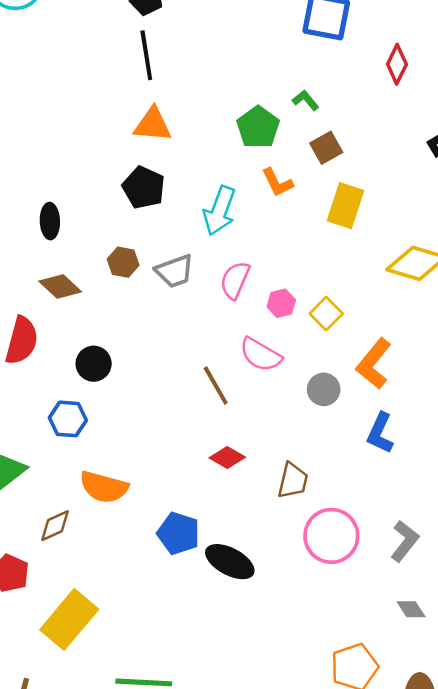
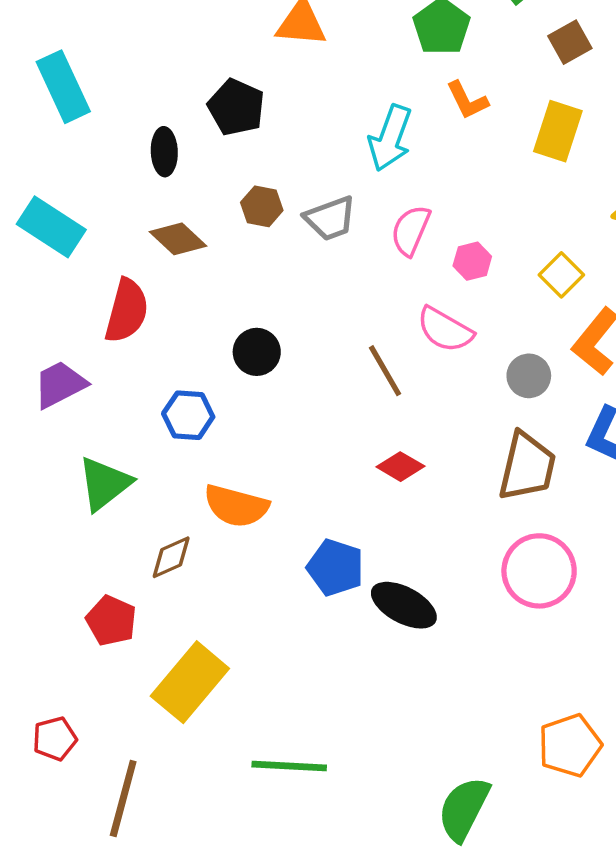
brown square: (326, 148) -> (570, 42), moved
black pentagon: (144, 188) -> (236, 107), moved
yellow square: (326, 314) -> (561, 275), moved
black circle: (94, 364) -> (257, 352), moved
brown trapezoid: (293, 481) -> (527, 467), moved, size x1.4

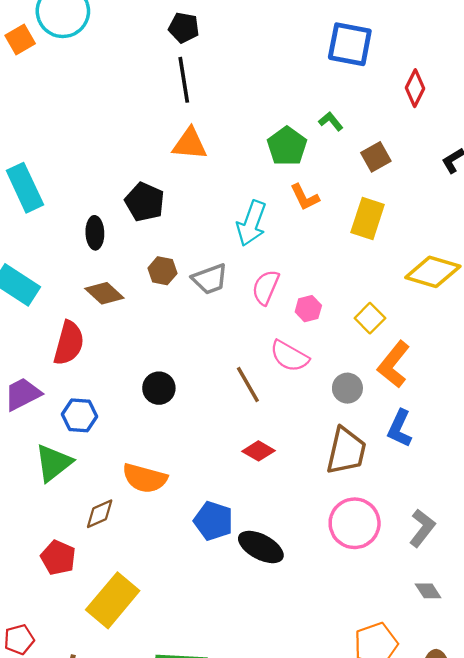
black circle: (257, 352) -> (159, 388), moved
blue hexagon: (188, 415) -> (79, 415), moved

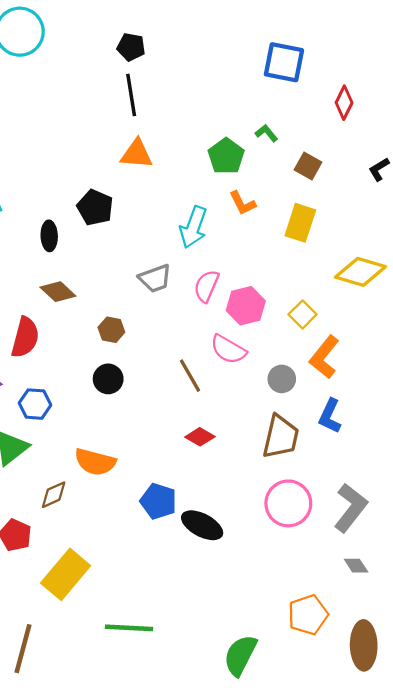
brown square: (376, 157) -> (308, 166), turned -32
brown hexagon: (162, 271) -> (111, 330), moved
pink hexagon: (308, 309) -> (246, 306), size x1.6
gray L-shape: (422, 528) -> (351, 508), size x1.4

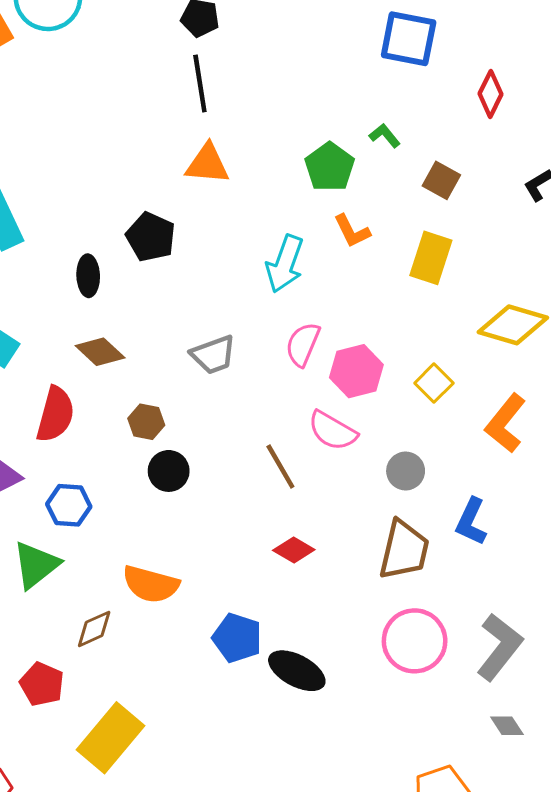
gray trapezoid: (155, 278) -> (213, 355), moved
brown hexagon: (111, 330) -> (146, 422), moved
orange L-shape: (324, 357) -> (505, 423), moved

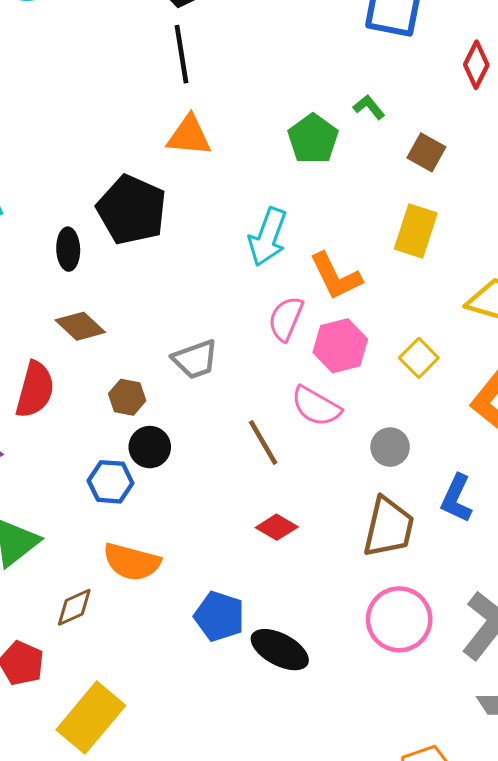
orange L-shape: (352, 231) -> (336, 276), moved, size x1.4
black pentagon: (151, 237) -> (132, 210), size x1.4
gray trapezoid: (213, 355) -> (195, 359), moved
blue hexagon: (69, 505) -> (110, 482), moved

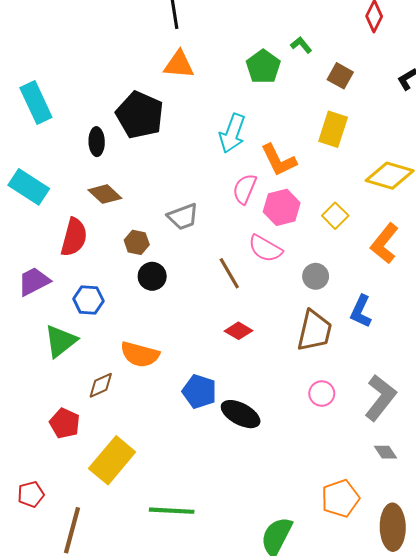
blue hexagon: (110, 482) -> (88, 300), moved
pink circle: (399, 619) -> (322, 394), size x0.6

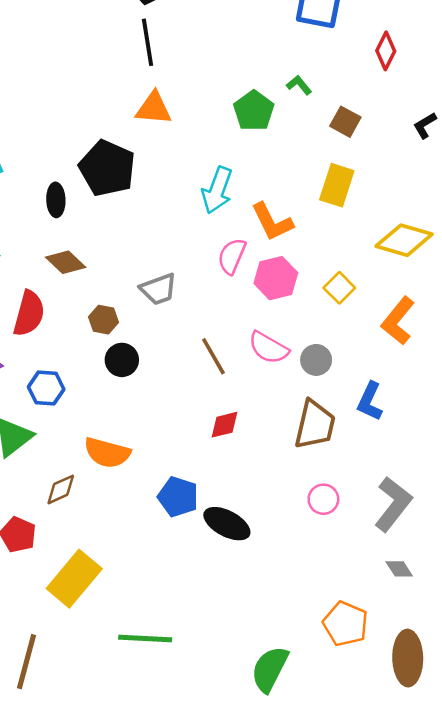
pink semicircle: (265, 249) -> (268, 348), moved
red diamond: (238, 331) -> (224, 425), turned -44
orange pentagon: (340, 498) -> (345, 624), turned -30

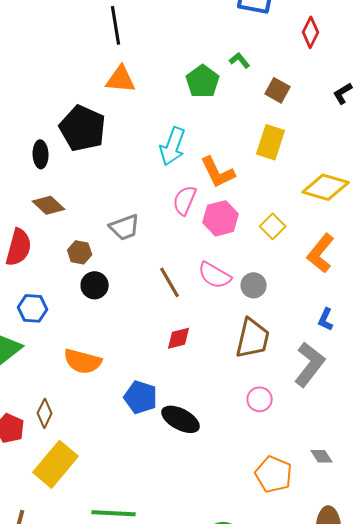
blue L-shape: (370, 401) -> (326, 319), moved, size x0.7
brown diamond: (61, 489) -> (45, 413), moved, turned -40
gray L-shape: (393, 504) -> (310, 364), moved
orange pentagon: (345, 624) -> (274, 474), moved

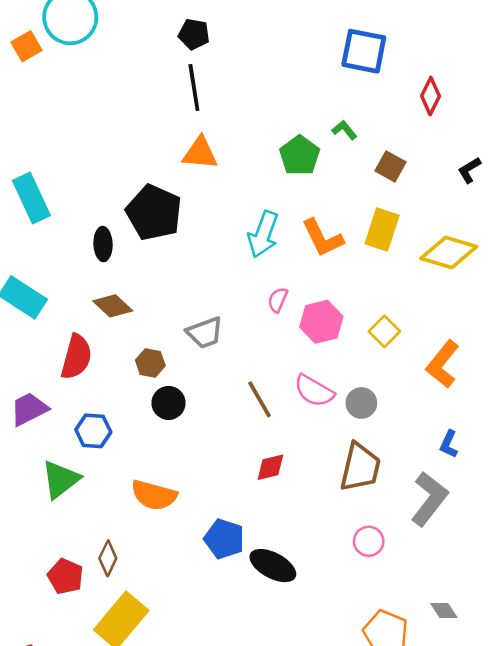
orange L-shape: (218, 172) -> (323, 238), moved
yellow diamond: (326, 187) -> (449, 253), moved
pink semicircle: (185, 200) -> (278, 300), size x0.7

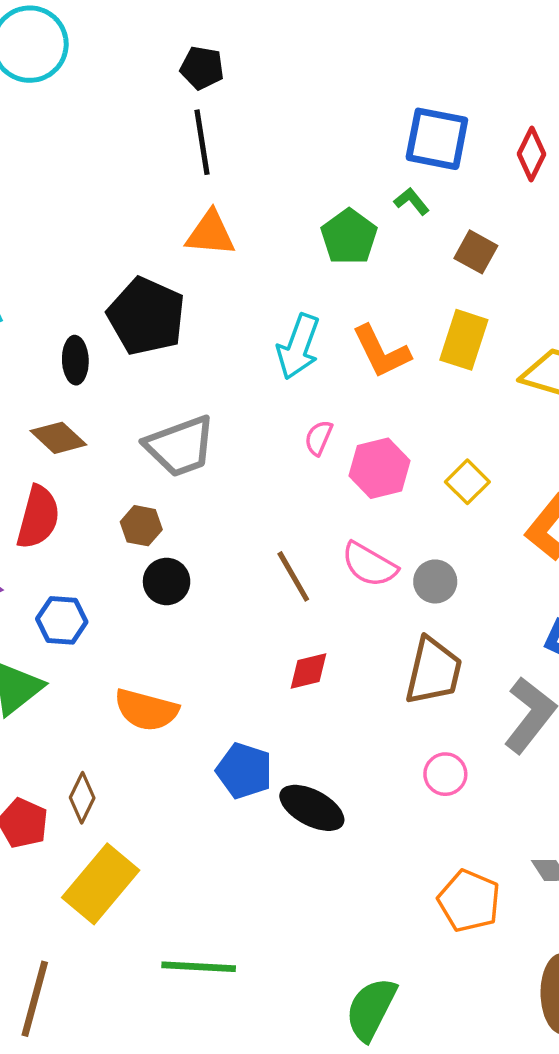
blue square: (364, 51) -> (437, 139), moved
brown diamond: (113, 306) -> (58, 438), moved
gray trapezoid: (205, 333) -> (180, 446), moved, size x1.4

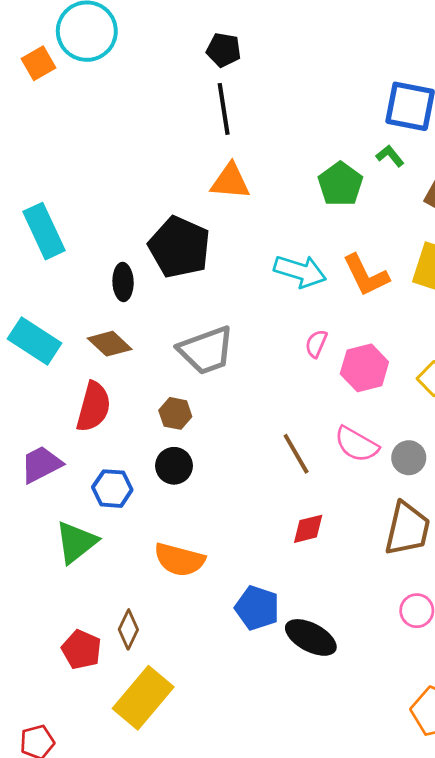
cyan arrow: (298, 347) -> (300, 271), turned -93
black circle: (167, 581) -> (174, 466), moved

